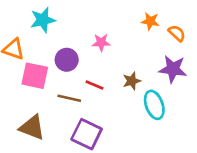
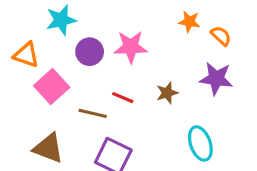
pink star: (101, 42) -> (131, 47), size x1.5
purple circle: (67, 60) -> (90, 52), moved
pink square: (35, 76) -> (52, 86), turned 36
cyan ellipse: (154, 105) -> (200, 143), moved

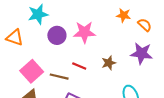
pink square: (52, 86) -> (32, 71), moved

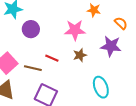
orange semicircle: (145, 25) -> (121, 23), moved
pink star: (84, 32) -> (75, 30), moved

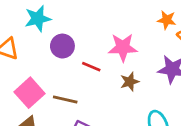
orange star: (94, 10) -> (167, 20), moved
red line: (52, 58) -> (91, 67), moved

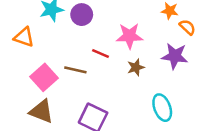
purple circle: (62, 46) -> (82, 15), moved
brown line: (65, 99) -> (75, 70), moved

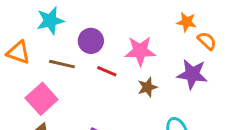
purple circle: (82, 15) -> (91, 41), moved
brown line: (75, 70) -> (62, 64), moved

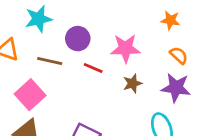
orange semicircle: (207, 41) -> (179, 55), moved
purple star: (192, 74) -> (176, 88), moved

